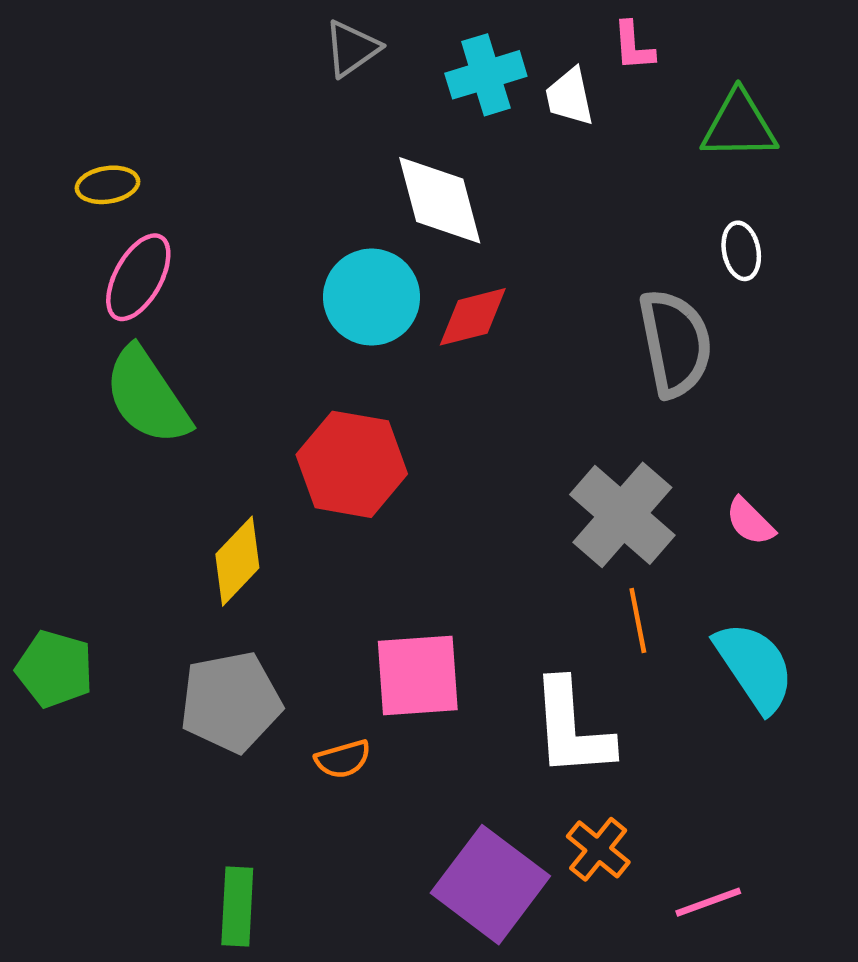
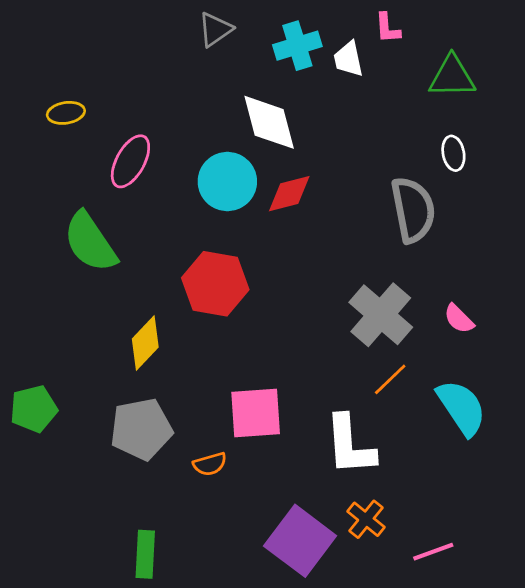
pink ellipse: (138, 277) -> (130, 161), moved
orange line: (638, 621) -> (390, 379), turned 57
green pentagon: (55, 669) -> (34, 409), turned -30

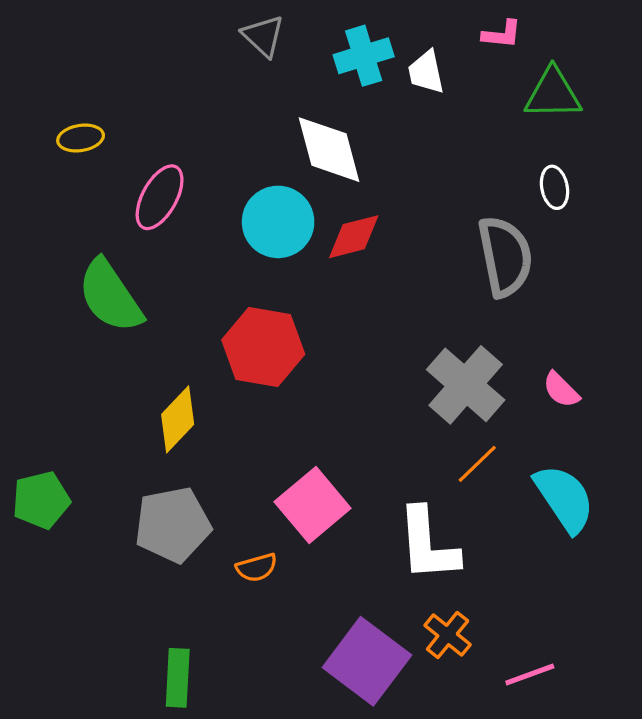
pink L-shape: (387, 28) -> (502, 34), moved, turned -80
gray triangle: (215, 29) -> (263, 36), turned -42
pink square: (256, 413) -> (313, 505), turned -36

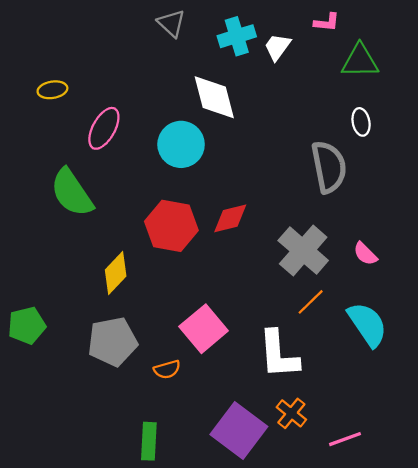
white trapezoid: (426, 72) -> (277, 47), turned 48
red diamond: (354, 237) -> (230, 218), moved
green rectangle: (178, 678) -> (149, 441), moved

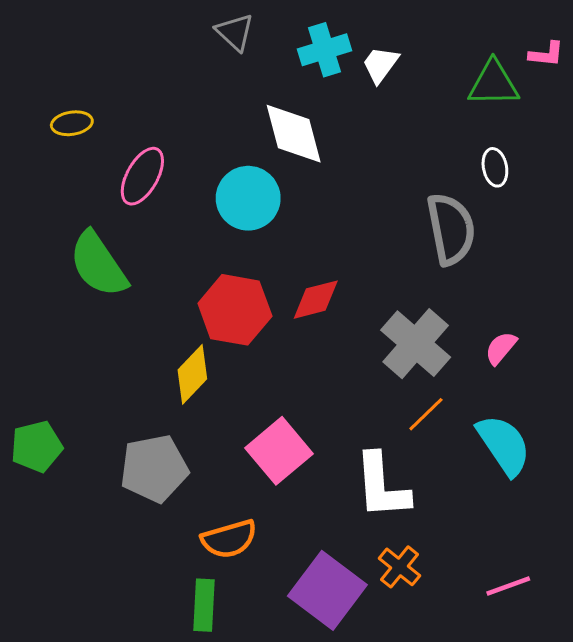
pink L-shape: (327, 22) -> (546, 54), moved
pink semicircle: (365, 254) -> (501, 348), turned 85
yellow diamond: (116, 273) -> (192, 374), moved
orange semicircle: (167, 369) -> (229, 539), moved, size x1.5
pink line: (345, 439) -> (508, 586), moved

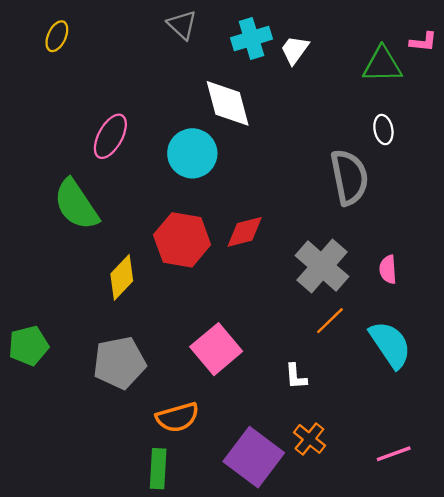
yellow ellipse: (72, 123) -> (57, 36), moved, turned -56
pink semicircle: (501, 348) -> (388, 269), turned -44
yellow diamond: (192, 374) -> (122, 277), moved
white L-shape: (382, 486) -> (296, 376), size x0.5

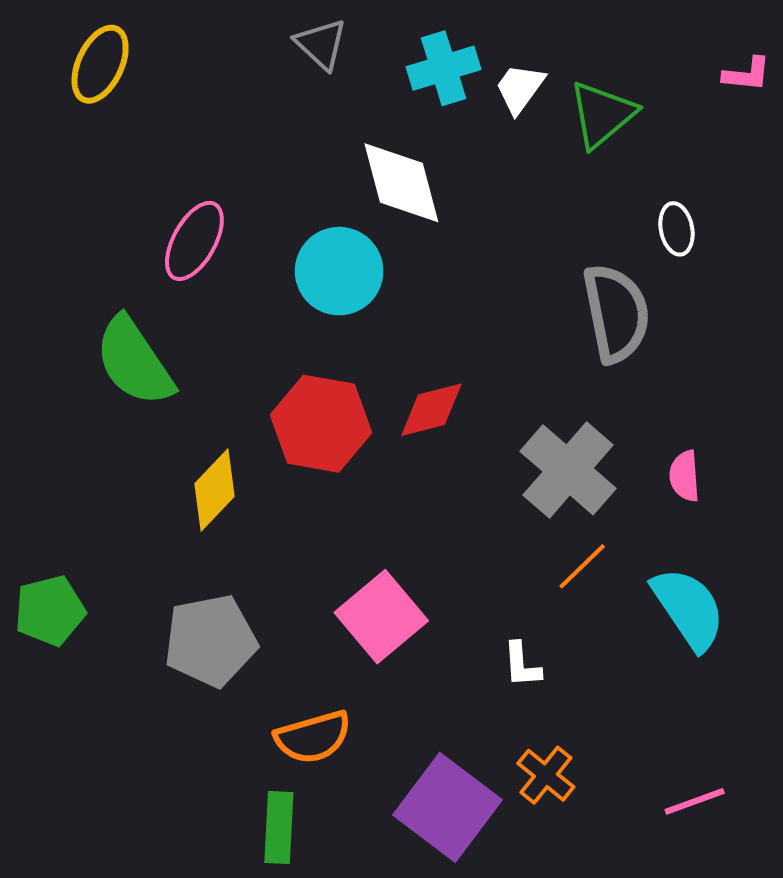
yellow ellipse: (57, 36) -> (100, 64), size x1.4
green triangle: (382, 65) -> (602, 114), moved, turned -39

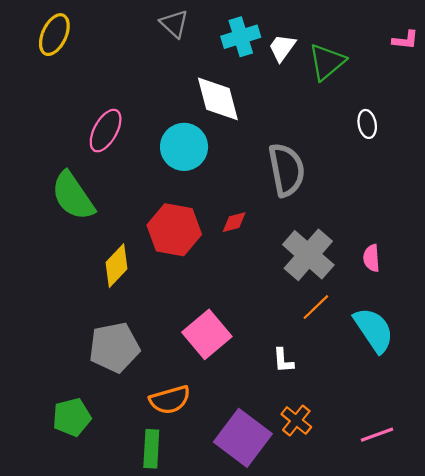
gray semicircle: (616, 313) -> (287, 170), moved
red diamond: (431, 410) -> (234, 222), size x0.7
green pentagon: (50, 611) -> (72, 417), moved

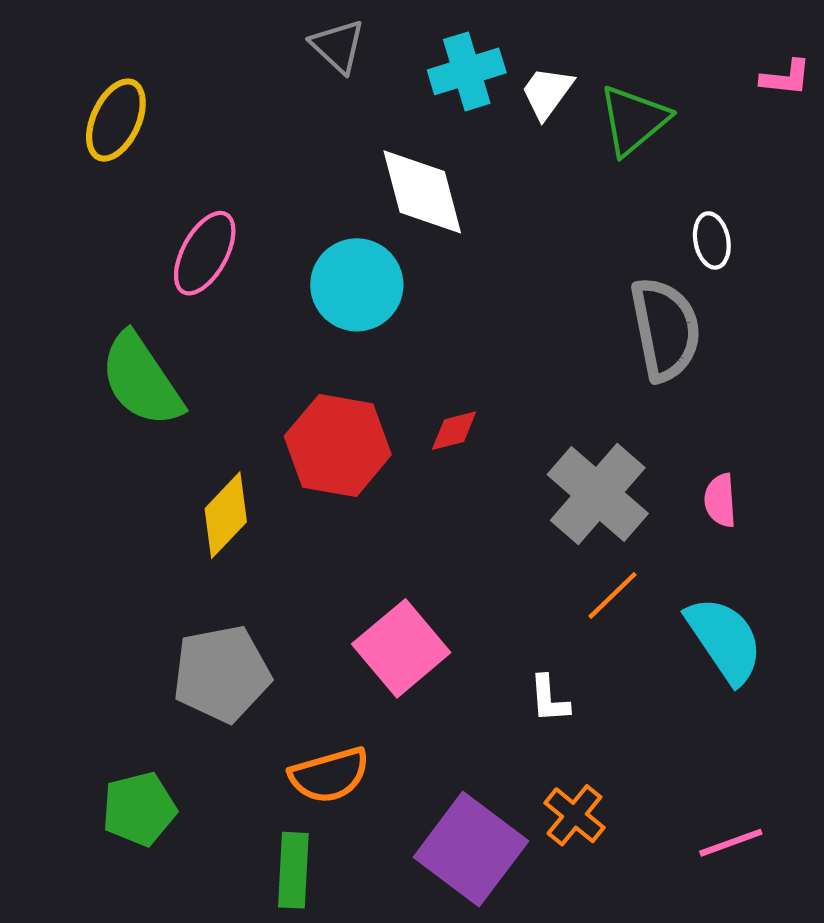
yellow ellipse: (54, 35) -> (116, 120), moved
gray semicircle: (287, 170) -> (665, 329), moved

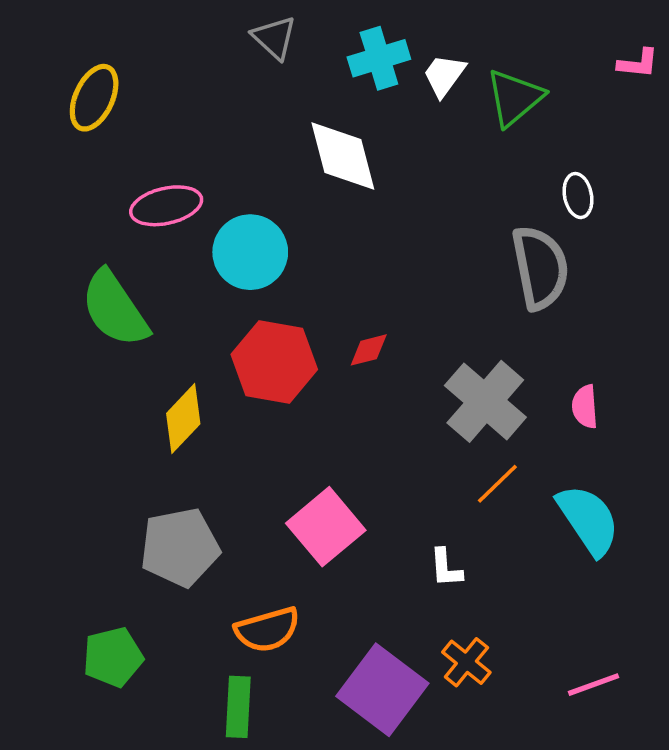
pink ellipse: (205, 253) -> (166, 206), turned 48
cyan circle: (357, 285) -> (250, 252), moved

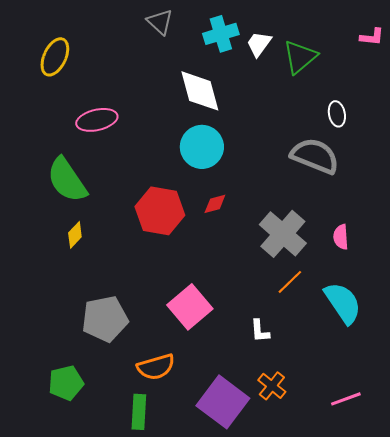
cyan circle: (250, 252) -> (202, 147), moved
gray semicircle: (540, 268) -> (315, 156), turned -57
yellow diamond: (183, 419) -> (75, 235), moved, size x0.7

